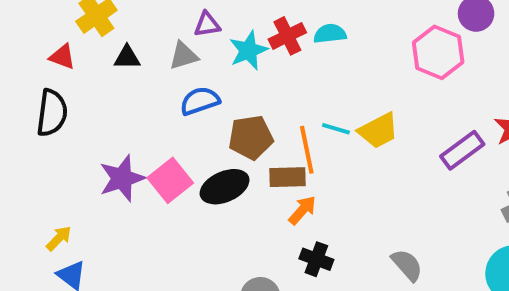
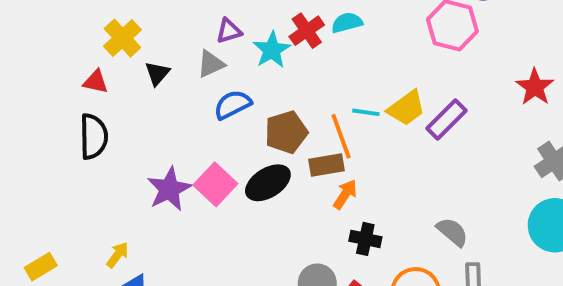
black triangle: (127, 57) -> (157, 73), turned -40
purple rectangle: (462, 150) -> (447, 120), moved

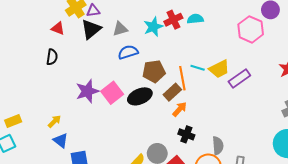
purple triangle: (229, 31) -> (93, 11), moved
black triangle: (157, 73) -> (91, 29), size x1.5
black semicircle: (94, 136) -> (52, 57), size x0.7
brown rectangle: (327, 165) -> (172, 92), turned -42
gray semicircle: (452, 232) -> (218, 146), moved, turned 36

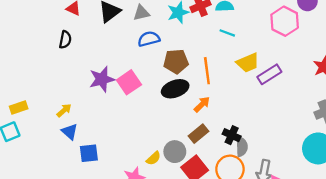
cyan line: (198, 68) -> (227, 33), moved
brown rectangle: (172, 92) -> (199, 134), moved
black ellipse: (140, 96) -> (175, 89), moved
black cross: (186, 134) -> (232, 135), moved

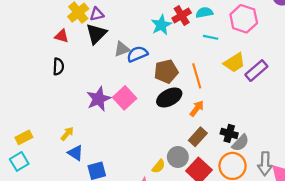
gray triangle: (141, 13) -> (122, 49), moved
pink hexagon: (285, 21) -> (244, 19), moved
gray semicircle: (242, 147) -> (240, 143), turned 54

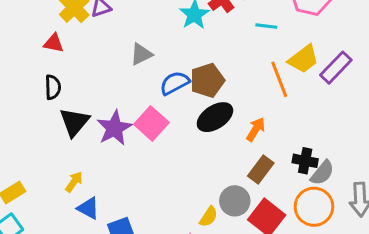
black triangle: (96, 34) -> (74, 122), moved
blue semicircle: (137, 54) -> (175, 83), moved
orange line: (197, 76) -> (279, 79), moved

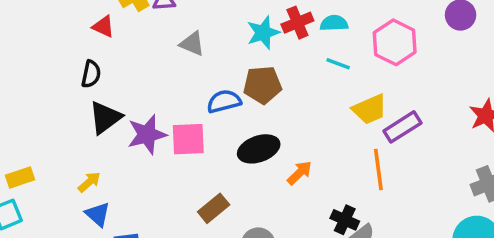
gray triangle: (141, 54) -> (192, 44), moved, turned 35
orange line: (279, 79) -> (378, 170), moved
brown pentagon: (207, 80) -> (262, 85), moved
pink square: (151, 123) -> (188, 139), turned 32
brown rectangle: (261, 169) -> (214, 208), moved

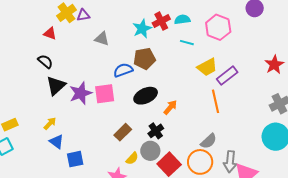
black semicircle: (91, 74) -> (45, 61), turned -56
black cross: (345, 220) -> (156, 131), moved, turned 35

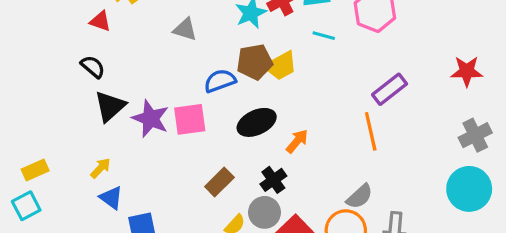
red star: (274, 65) -> (467, 71), turned 30
yellow trapezoid: (207, 67) -> (281, 66), moved
purple star: (81, 93) -> (151, 119), turned -30

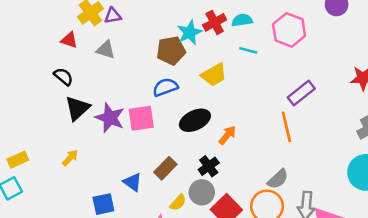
gray triangle: (185, 29) -> (106, 50), moved
brown pentagon: (255, 62) -> (171, 51), moved
blue triangle: (111, 198) -> (133, 182), moved

